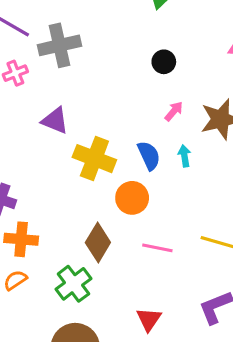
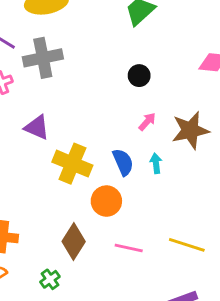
green cross: (73, 284) -> (50, 279), size x0.6

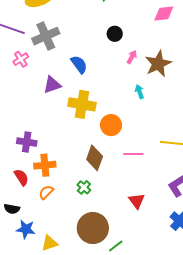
pink arrow: (147, 122) -> (132, 57), moved
purple triangle: (37, 127) -> (52, 85), turned -30
blue semicircle: (123, 162) -> (79, 64), moved

